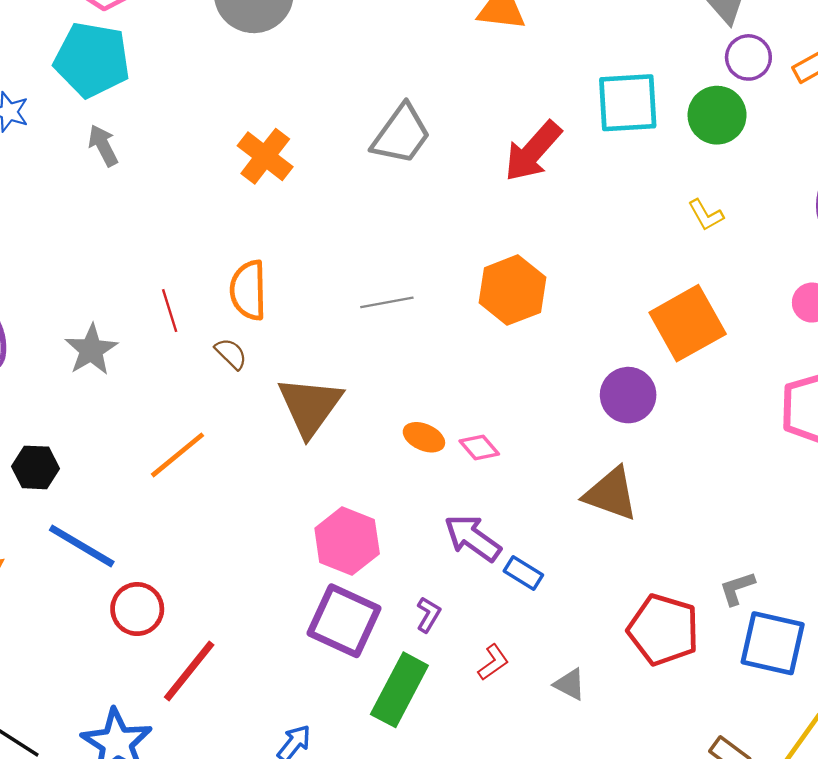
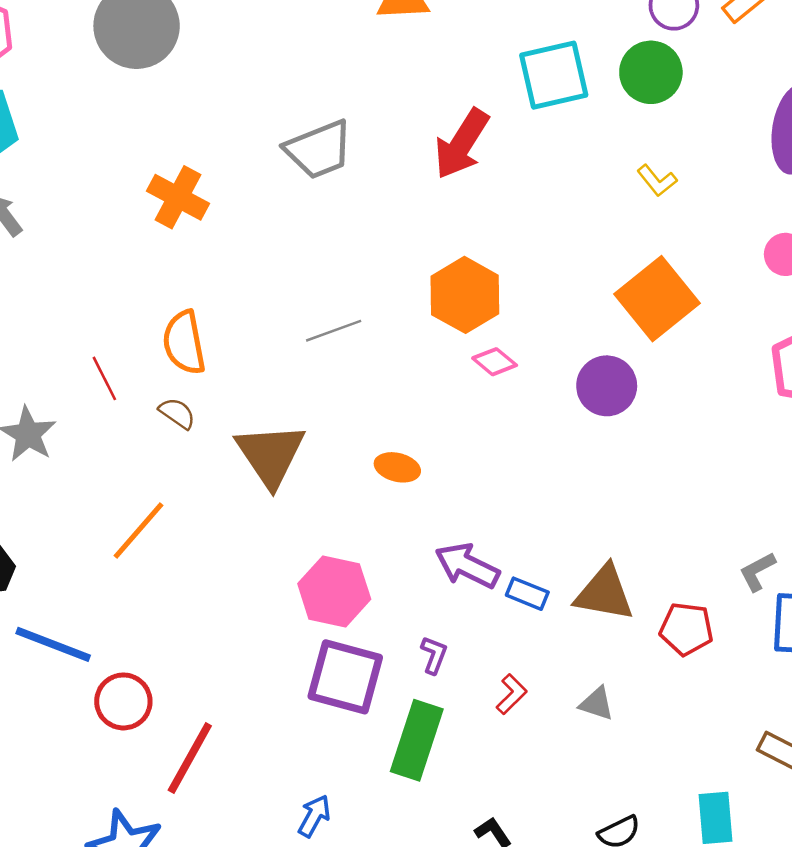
gray trapezoid: (401, 134) -> (319, 150), turned 42
pink diamond: (479, 448) -> (495, 362), moved
brown triangle: (611, 494) -> (604, 593), moved
red pentagon: (663, 630) -> (686, 629), size x0.7

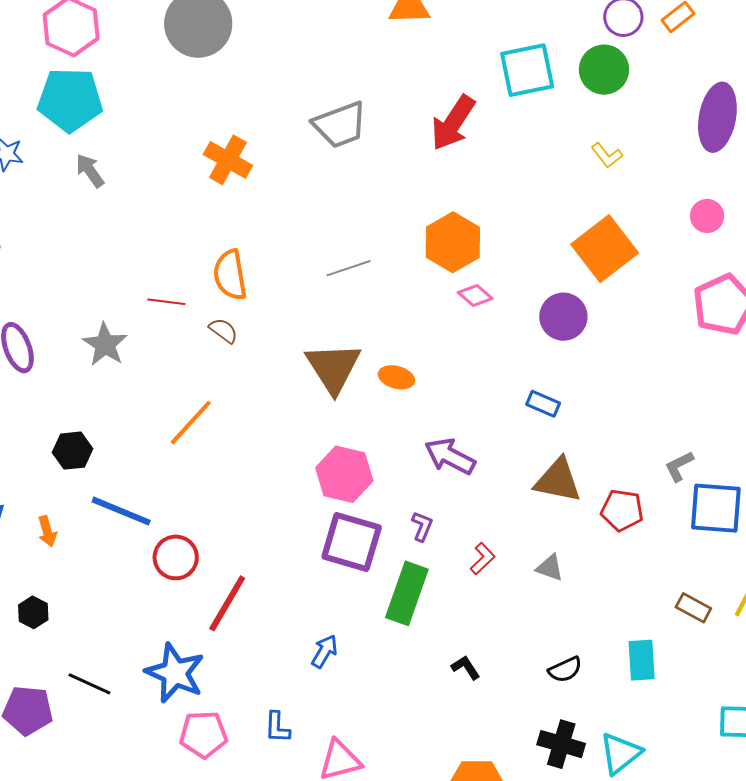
red line: (104, 378) -> (166, 302), turned -57
brown triangle: (271, 455) -> (333, 368), moved
blue rectangle: (527, 594) -> (543, 404), moved

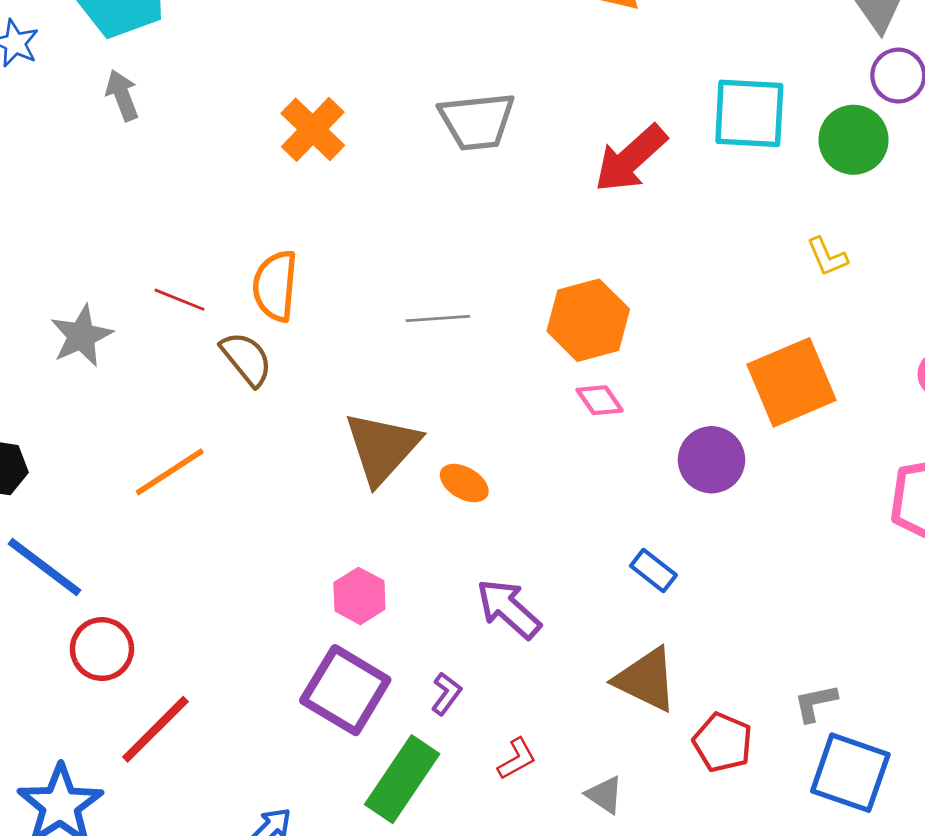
brown semicircle: (223, 331) -> (246, 359), size x1.4
pink hexagon: (344, 474) -> (359, 596), size x0.7

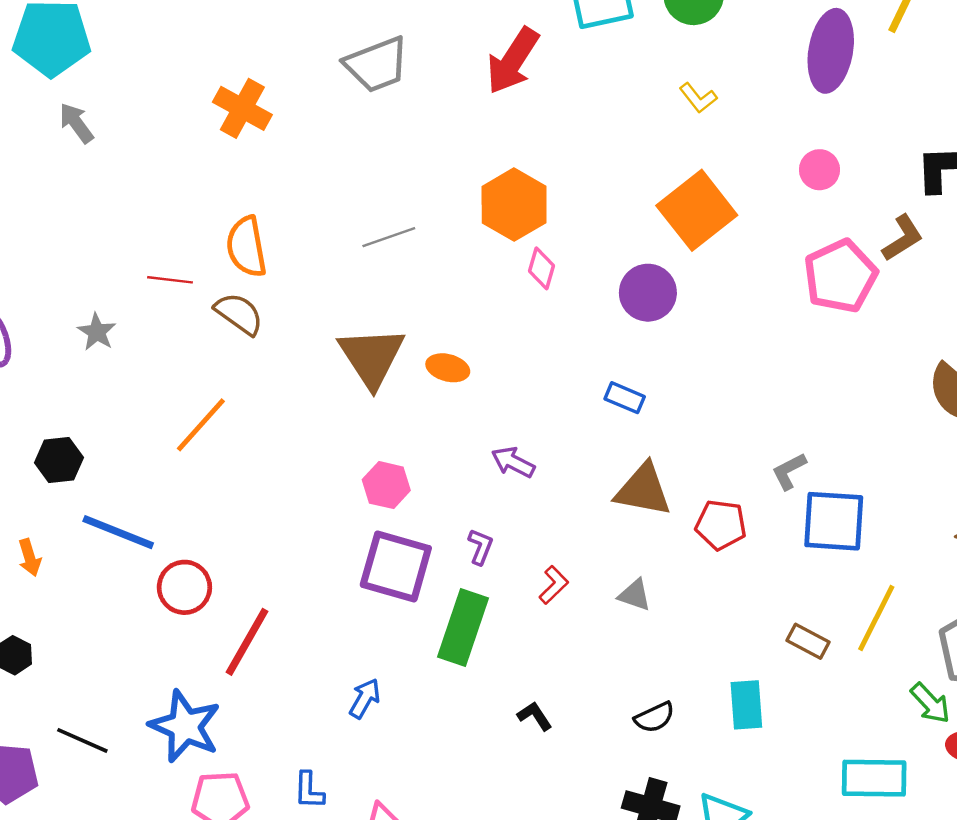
gray star: (81, 336) -> (97, 332), size x0.7
pink diamond: (600, 400) -> (541, 268), turned 66
purple arrow: (509, 609) -> (513, 462), size x0.7

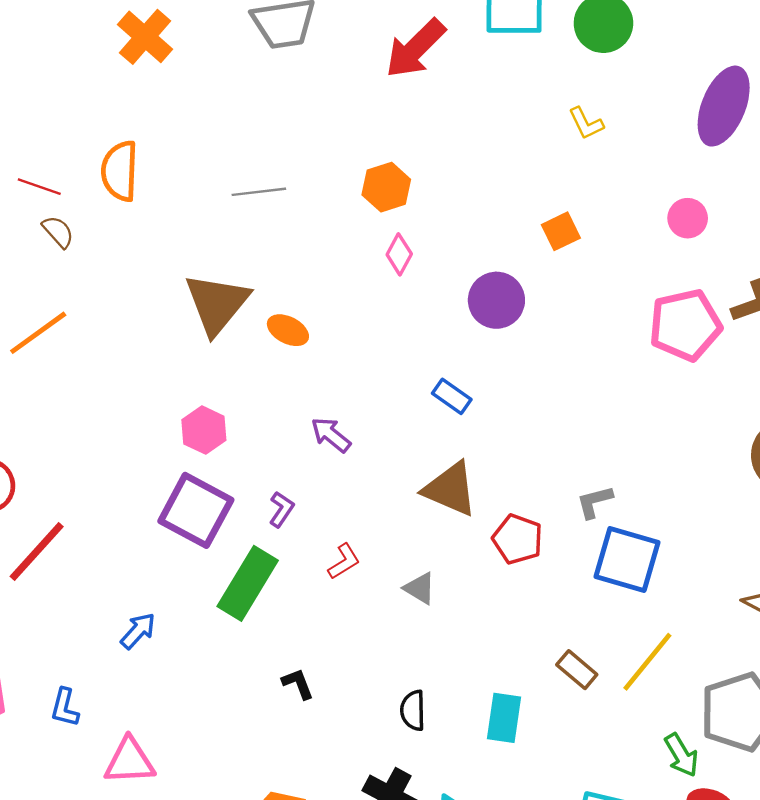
orange hexagon: (514, 205) -> (386, 187), size x0.7
orange square: (697, 210) -> (561, 231), size x0.5
brown semicircle: (239, 314) -> (58, 232), moved, size x0.7
black semicircle: (654, 717) -> (413, 710), turned 102

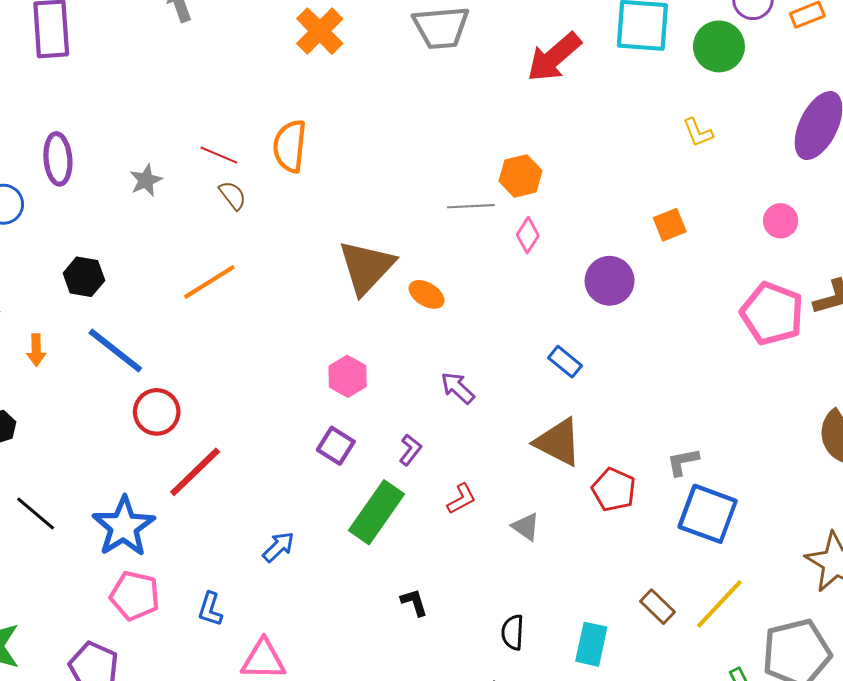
gray line: (259, 192) -> (471, 206), moved
pink pentagon: (685, 325) -> (772, 314), turned 30
purple square: (196, 510) -> (336, 446), size x0.6

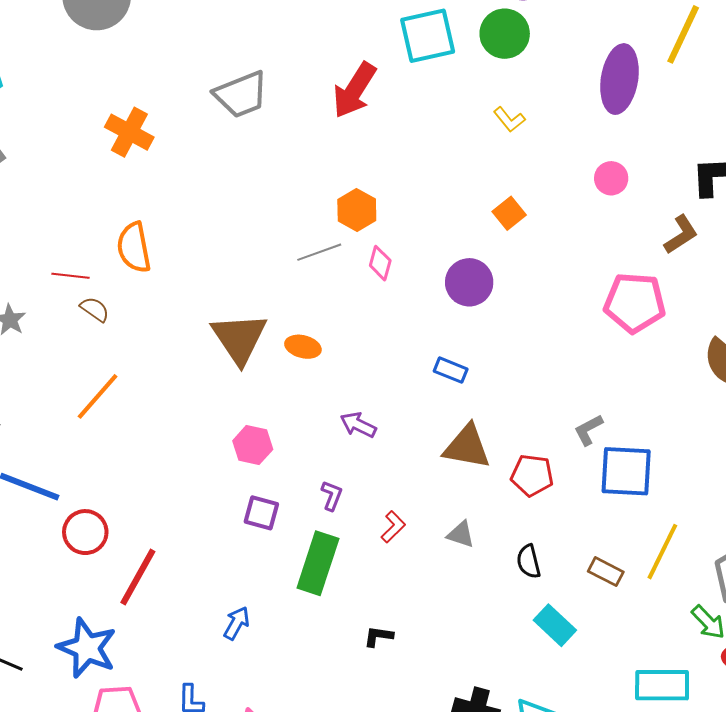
pink pentagon: (772, 314) -> (635, 303), moved
black L-shape: (414, 602) -> (378, 636), turned -48
black semicircle: (513, 632) -> (529, 561), moved
cyan rectangle: (591, 644) -> (555, 625), turned -42

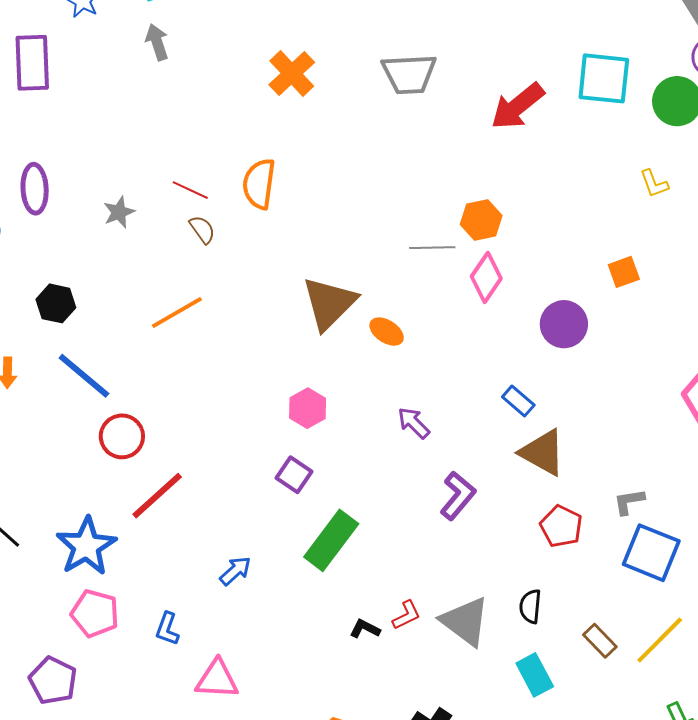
pink diamond: (380, 263) -> (486, 277), size x1.4
brown triangle: (467, 447) -> (543, 452), moved
purple L-shape: (332, 496) -> (458, 496), moved, size x1.6
red L-shape: (393, 527) -> (406, 615), moved
gray triangle: (461, 534) -> (465, 621), moved, size x1.8

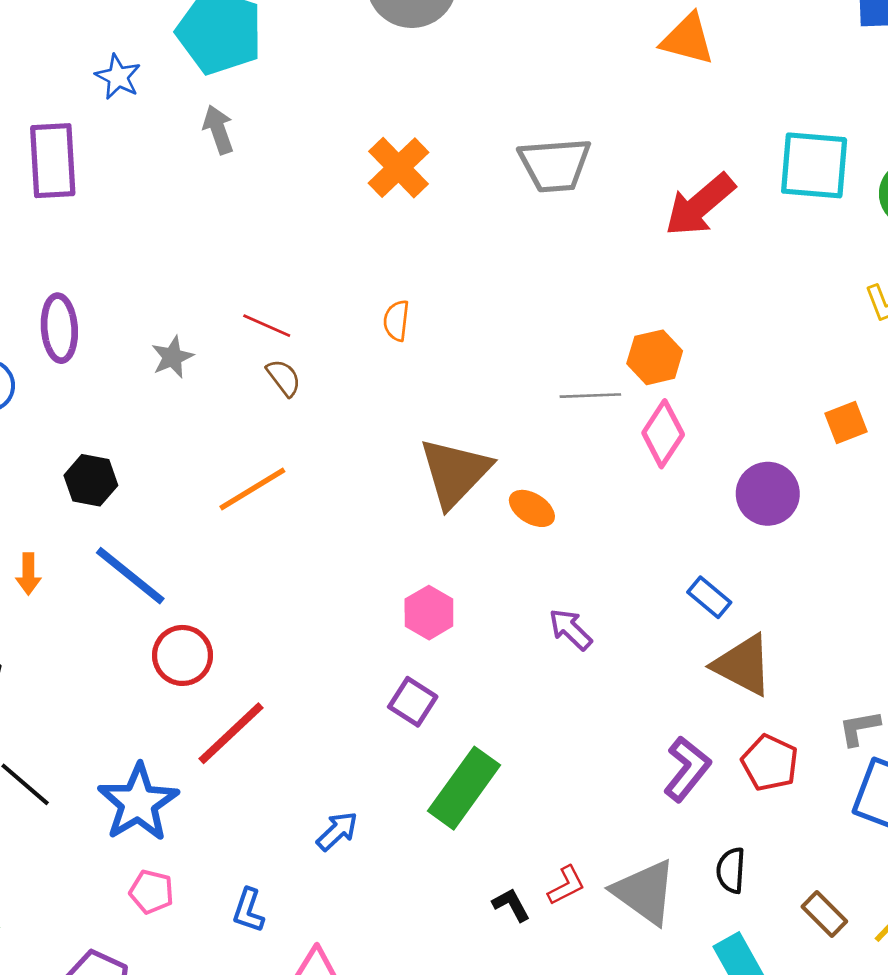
orange semicircle: (259, 184) -> (396, 321), moved, size x0.6
purple L-shape: (458, 496) -> (687, 769), moved
pink pentagon: (95, 613) -> (151, 892), size x0.7
black L-shape: (365, 629) -> (511, 905), turned 36

